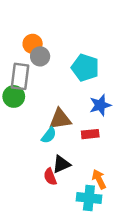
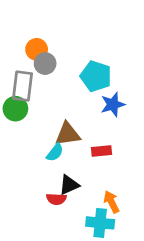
blue star: (100, 105) -> (113, 104), moved
red semicircle: (50, 177) -> (56, 199), turned -66

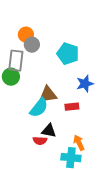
blue star: (113, 104) -> (85, 84), moved
cyan semicircle: (55, 152) -> (39, 108), size x1.5
black triangle: (69, 185) -> (49, 131), turned 35

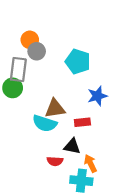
cyan semicircle: (39, 108) -> (45, 123), turned 70
black triangle: (49, 131) -> (72, 146), moved
red semicircle: (40, 141) -> (55, 161), moved

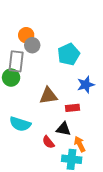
cyan pentagon: (78, 62) -> (69, 54), turned 30
cyan semicircle: (45, 123) -> (20, 124), moved
red semicircle: (55, 161) -> (48, 142), turned 48

